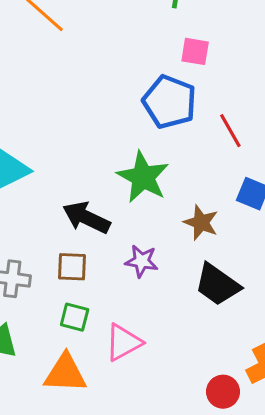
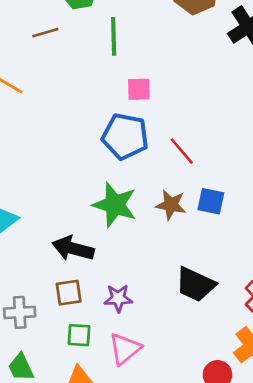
brown star: (201, 223) -> (171, 205), moved
purple star: (142, 261) -> (118, 298), moved

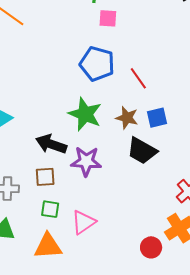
pink square: (139, 89) -> (108, 18), moved
blue square: (211, 201) -> (157, 118), turned -30
black trapezoid: (195, 284) -> (142, 151), moved
purple star: (118, 298) -> (86, 161), moved, size x1.4

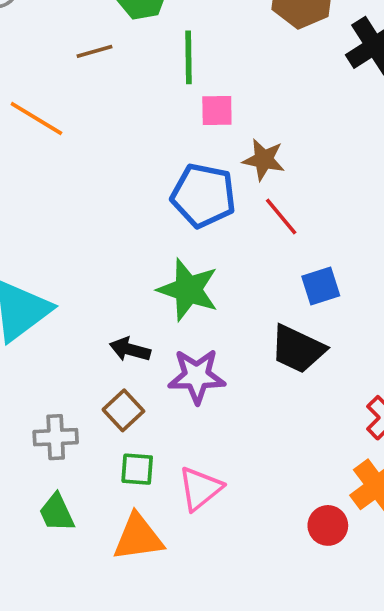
brown star: (127, 118) -> (264, 160), moved
black arrow: (51, 144) -> (130, 349), size x0.7
brown square: (45, 177) -> (123, 410), turned -35

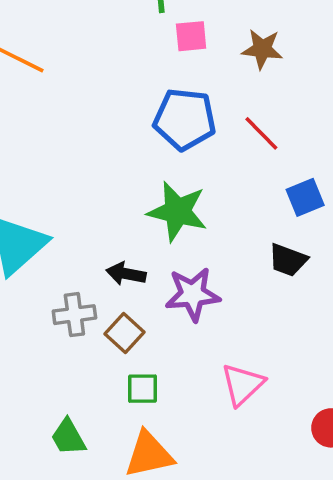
brown star: (264, 160) -> (262, 49), moved
black trapezoid: (298, 349) -> (288, 260), size x0.7
gray cross: (56, 437) -> (74, 315), moved
pink triangle: (200, 489) -> (242, 384), moved

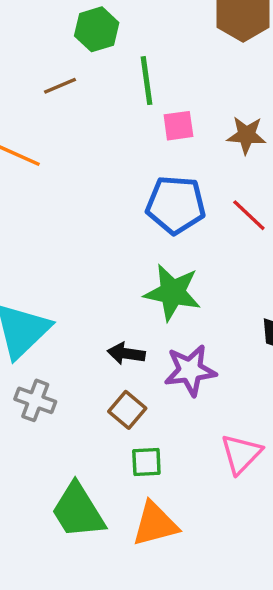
gray cross: (74, 315) -> (35, 400), moved, turned 30
green trapezoid: (68, 437) -> (78, 511), size x1.6

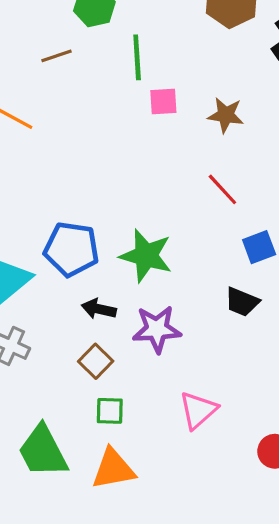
blue pentagon: (176, 205) -> (71, 249), moved

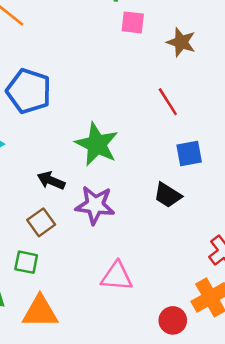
blue pentagon: (71, 249) -> (29, 91), moved
pink triangle: (198, 410) -> (117, 276), turned 36
green square: (110, 411) -> (26, 262), moved

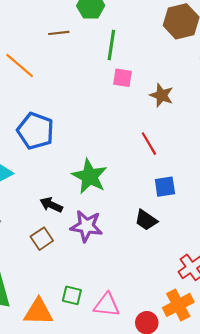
green square: (26, 262) -> (72, 295), moved
pink triangle: (117, 276) -> (107, 305), moved

